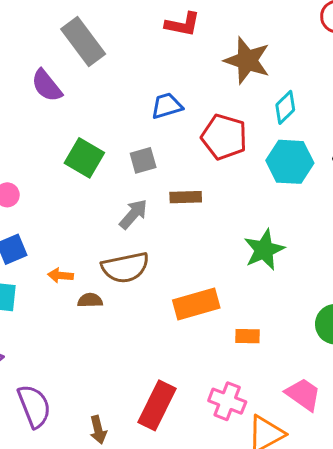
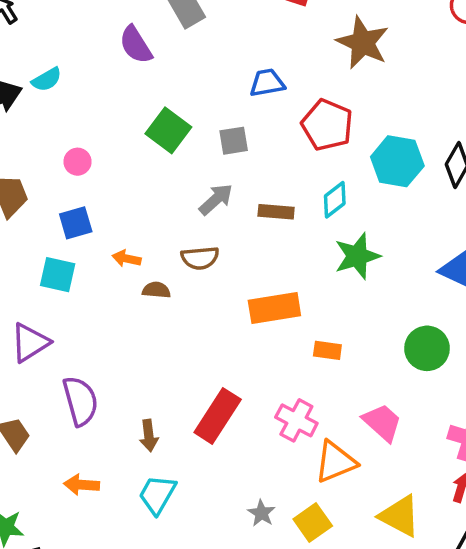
cyan diamond: (285, 107) -> (335, 200), moved
brown rectangle: (186, 197) -> (276, 212), moved
brown semicircle: (125, 267) -> (200, 258), size x0.7

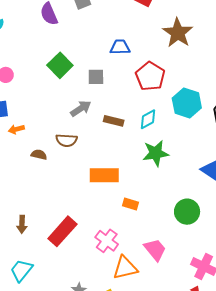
orange arrow: (127, 259) -> (16, 129), moved, turned -35
brown arrow: (149, 436) -> (22, 224), moved

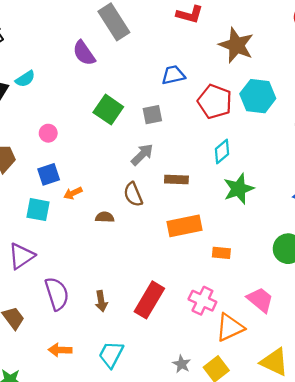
cyan hexagon: (187, 103) -> (258, 96), moved
brown rectangle: (114, 121) -> (176, 180), moved
brown semicircle: (67, 140) -> (133, 194), turned 75

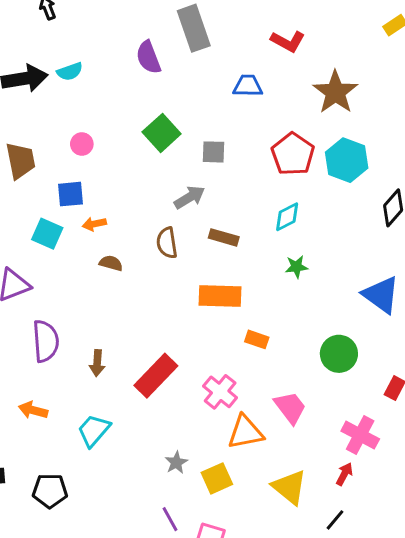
blue trapezoid: (173, 75) -> (248, 86), moved
green star: (239, 189) -> (296, 267), size x0.6
brown semicircle: (105, 217) -> (111, 263), moved

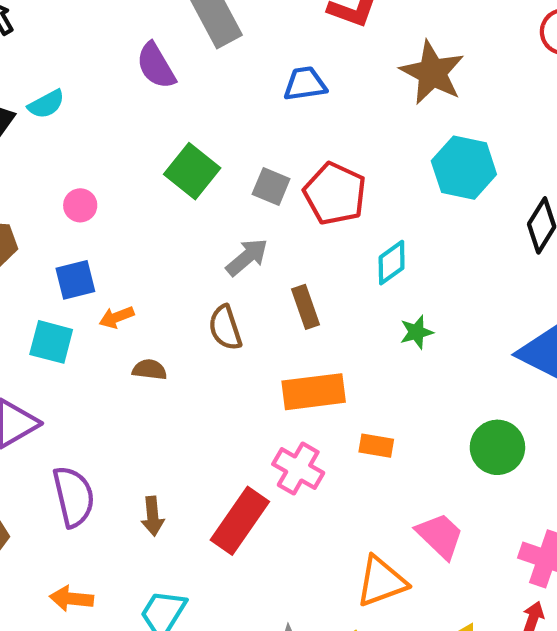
gray square: (214, 152) -> (271, 187), turned 30
red pentagon: (293, 154) -> (335, 194), moved
brown rectangle: (224, 237) -> (305, 307), turned 64
pink cross: (220, 392) -> (298, 469), moved

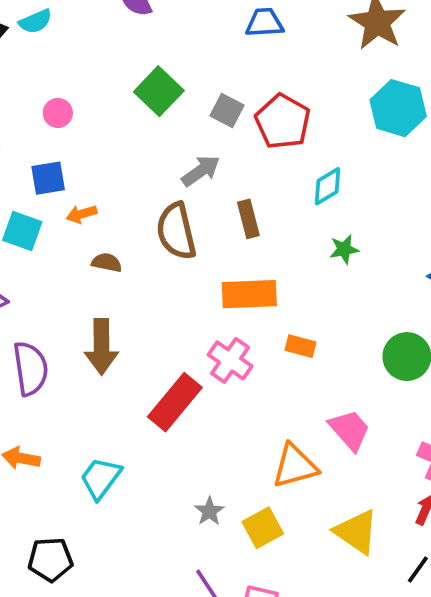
brown semicircle: (225, 328) -> (176, 231), size x1.4
brown arrow: (153, 516) -> (101, 347), moved, size x1.6

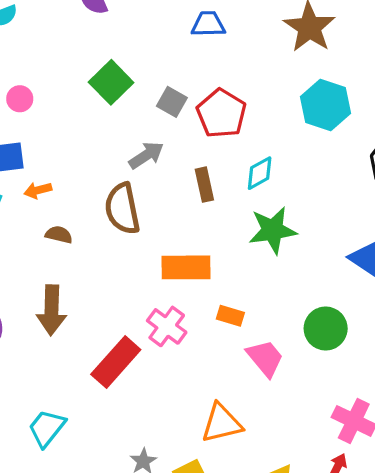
brown rectangle: (248, 219) -> (204, 185), moved
green star: (344, 249) -> (273, 230), size x1.8
pink trapezoid: (350, 430) -> (265, 358), moved

